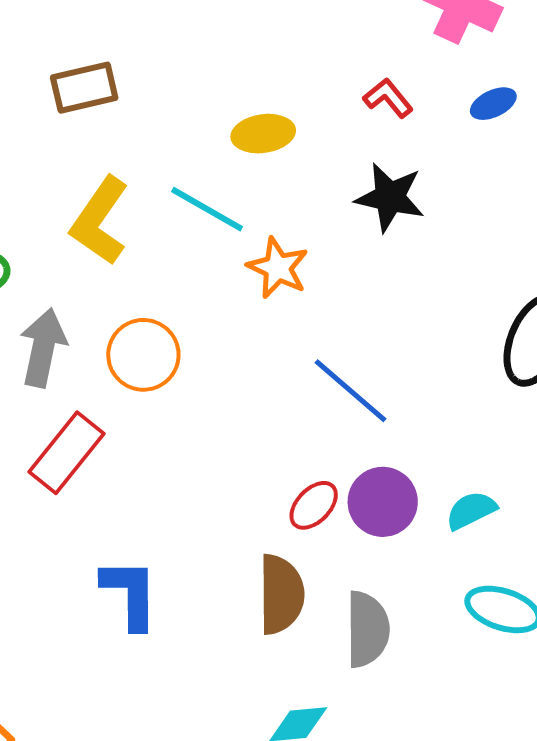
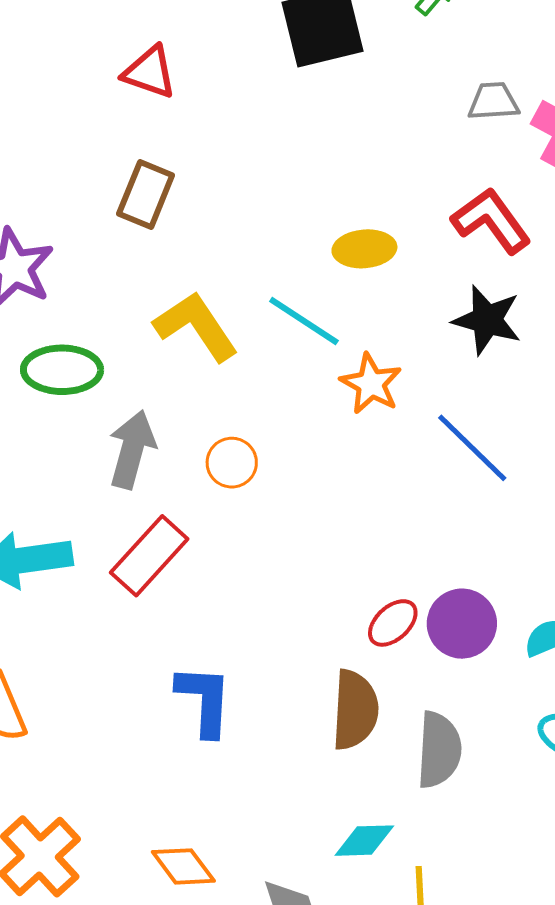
brown rectangle: (84, 88) -> (146, 194), moved, turned -58
red L-shape: (388, 98) -> (491, 221), size x1.6
yellow L-shape: (100, 221) -> (196, 326), turned 108
orange circle: (143, 355) -> (232, 463), size x0.7
blue line: (350, 391) -> (472, 448), moved

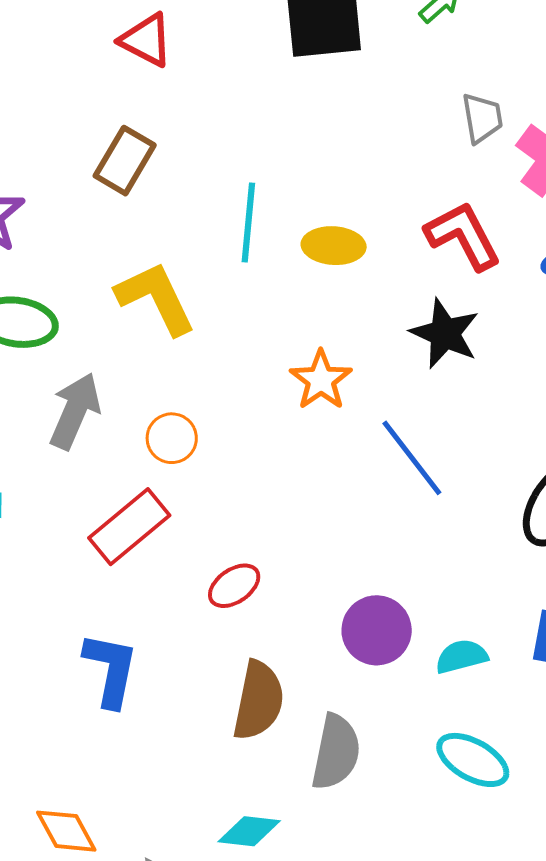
gray trapezoid: (493, 101) -> (482, 118), turned 76
cyan line: (304, 321) -> (248, 222), moved, turned 54
red rectangle: (149, 556) -> (129, 527), moved
red ellipse: (393, 623) -> (234, 586), moved

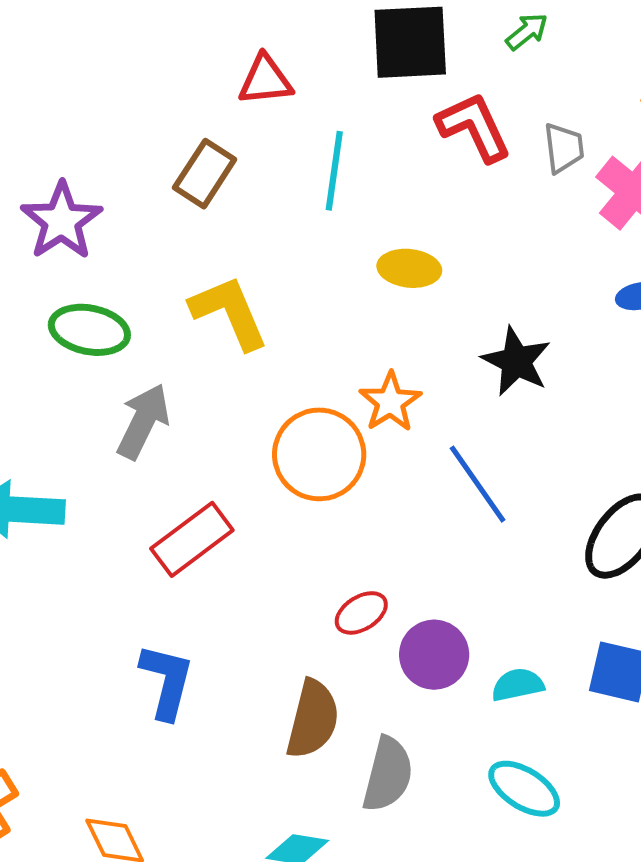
red triangle: (146, 40) -> (265, 80), moved, turned -36
cyan line: (248, 222) -> (334, 171), moved
red L-shape: (463, 236) -> (474, 127), moved
orange circle: (172, 438) -> (319, 454), moved, size x1.8
red ellipse: (234, 586) -> (361, 613), moved

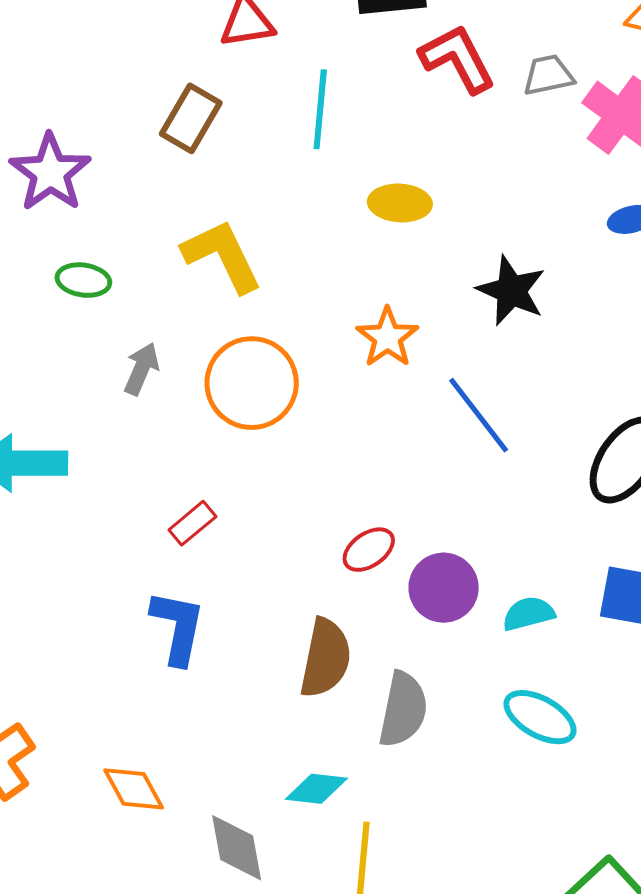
gray trapezoid: (564, 148) -> (548, 75), turned -92
green ellipse: (89, 330) -> (83, 280), size x0.7
gray arrow: (143, 421) -> (141, 369), size x0.7
orange circle: (319, 454) -> (252, 383), moved
red rectangle: (192, 539) -> (192, 523), moved, size x0.6

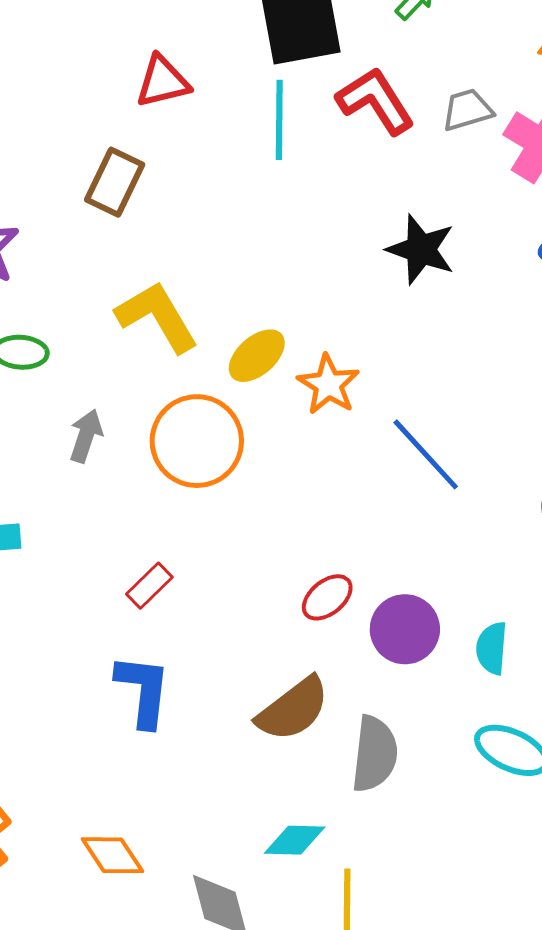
cyan line: (320, 109) -> (279, 120), moved
yellow ellipse: (400, 203) -> (257, 356), moved, turned -40
black star: (511, 291) -> (421, 249), moved
cyan semicircle: (528, 614) -> (492, 648), turned -66
brown semicircle: (326, 658) -> (293, 709), turned 46

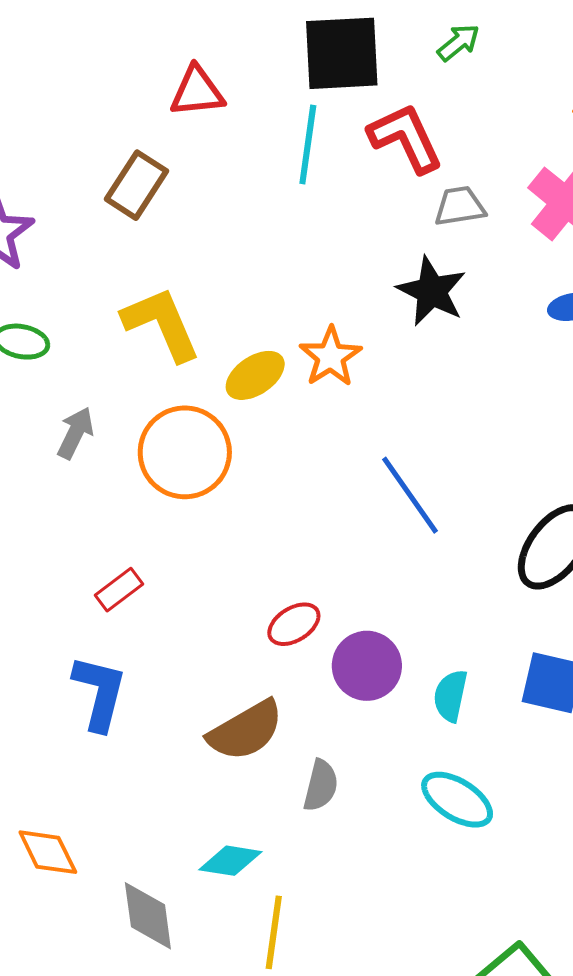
gray trapezoid: (467, 110) -> (460, 206), moved
orange star: (328, 384) -> (330, 357), moved
gray semicircle: (375, 754) -> (321, 786), size x0.7

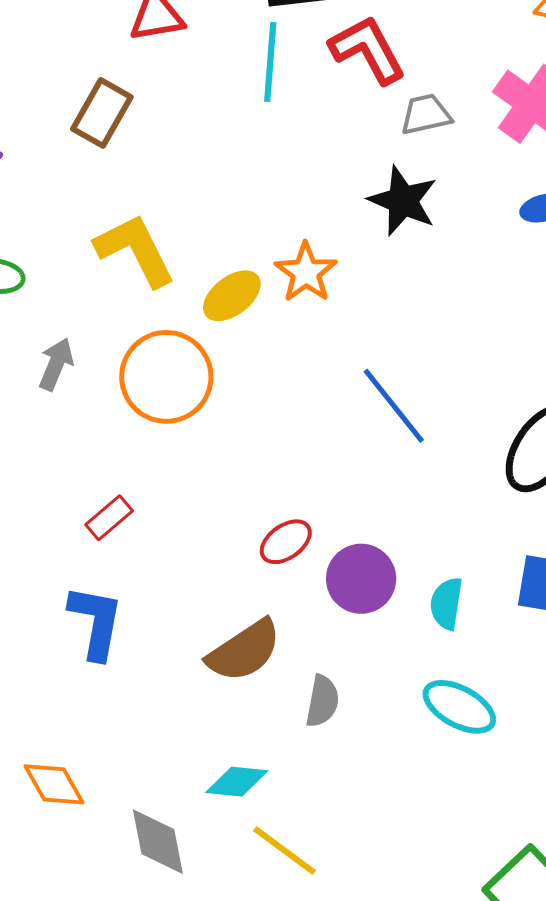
yellow line: (274, 932) -> (285, 851), turned -58

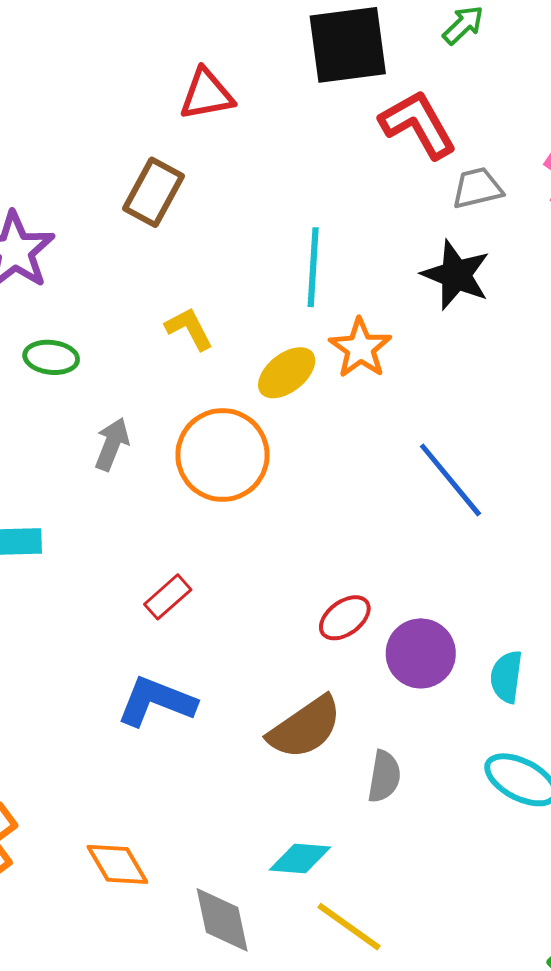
cyan line: (270, 62) -> (313, 267), moved
yellow L-shape: (135, 250) -> (189, 329), size x0.6
blue L-shape: (96, 622) -> (156, 701), turned -78

